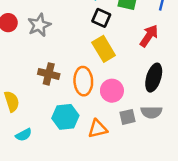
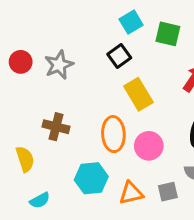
black square: (101, 18) -> (119, 56), moved, turned 30
brown cross: (49, 74) -> (56, 127), moved
gray square: (127, 117) -> (168, 192), moved

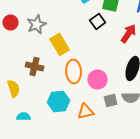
black square: (119, 56) -> (98, 21), moved
yellow rectangle: (138, 94) -> (60, 44), moved
gray square: (168, 192) -> (111, 100), moved
cyan semicircle: (40, 200) -> (24, 116), turned -152

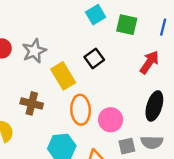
black square: (98, 21) -> (94, 58), moved

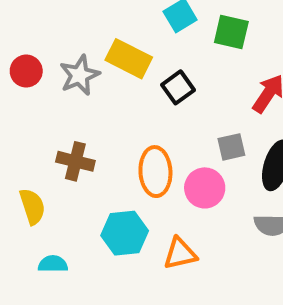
yellow rectangle: (63, 76) -> (129, 59), moved, turned -32
gray square: (127, 146) -> (231, 147), moved

